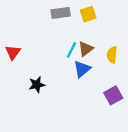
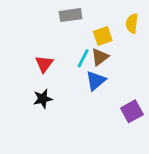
yellow square: (88, 14) -> (103, 36), moved
red triangle: (13, 52) -> (44, 64), moved
yellow semicircle: (112, 55) -> (132, 23), moved

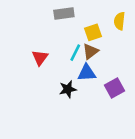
blue triangle: (96, 81) -> (87, 73), turned 36
black star: (43, 99) -> (68, 89), moved
purple square: (132, 111) -> (114, 88), moved

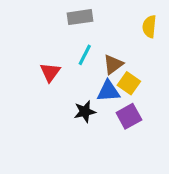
yellow square: (93, 32) -> (129, 83), moved, turned -36
cyan line: (75, 53) -> (85, 55), moved
purple square: (114, 88) -> (129, 116), moved

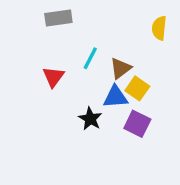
gray rectangle: (80, 17) -> (58, 18), moved
black star: (85, 112) -> (90, 119), turned -30
purple square: (129, 116) -> (137, 124), turned -35

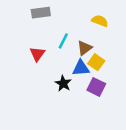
yellow semicircle: (159, 28) -> (100, 21), moved, turned 105

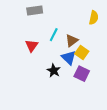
yellow semicircle: (100, 21) -> (94, 18), moved, turned 80
blue triangle: (81, 68) -> (69, 58), turned 49

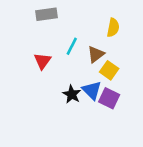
yellow semicircle: (94, 18) -> (113, 28), moved
blue triangle: (69, 58) -> (92, 90), moved

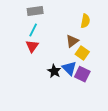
cyan line: (72, 46) -> (33, 30), moved

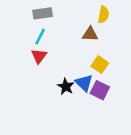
yellow semicircle: (85, 21) -> (104, 15), moved
brown triangle: (72, 41) -> (90, 34), moved, turned 40

